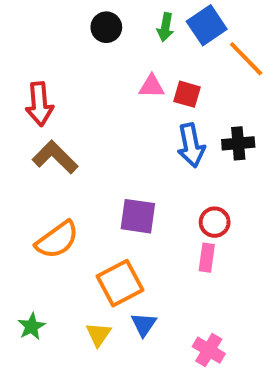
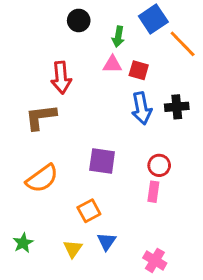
green arrow: (165, 27) -> (118, 37), moved
red arrow: (39, 104) -> (61, 78), moved
brown L-shape: (55, 157) -> (41, 117), turned -52
orange square: (120, 283) -> (89, 211), size x0.7

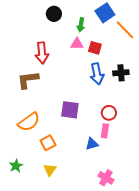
orange square: (89, 211) -> (48, 143), moved
blue triangle: (106, 241) -> (92, 144), moved, turned 40

